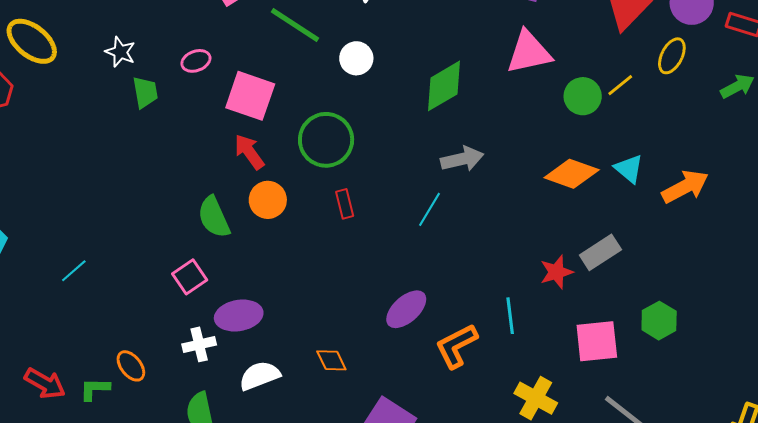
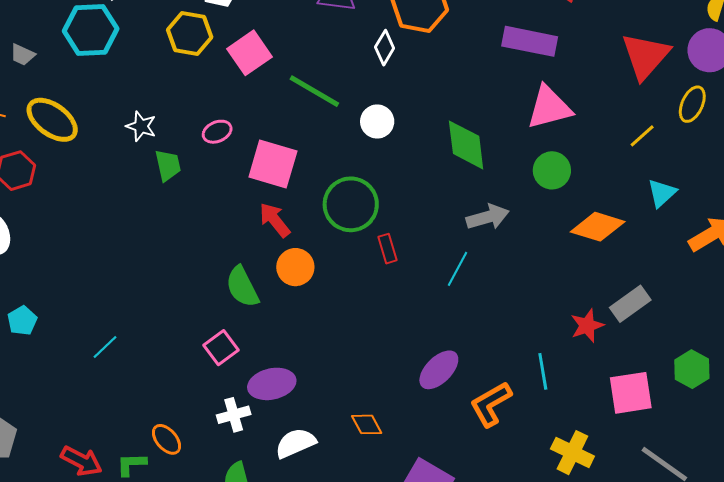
green diamond: (444, 86) -> (466, 145), turned -64
green circle: (583, 96) -> (552, 170), moved
cyan triangle: (629, 169) -> (662, 193), moved, turned 40
red rectangle: (345, 204) -> (388, 249), moved

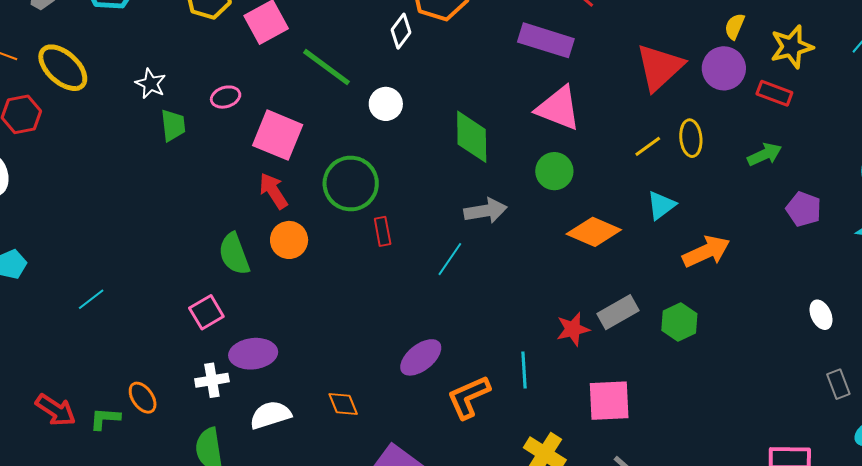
yellow ellipse: (692, 104) -> (691, 138), moved, turned -36
pink triangle: (549, 107) -> (558, 108), turned 30
green hexagon: (692, 369) -> (679, 322), moved

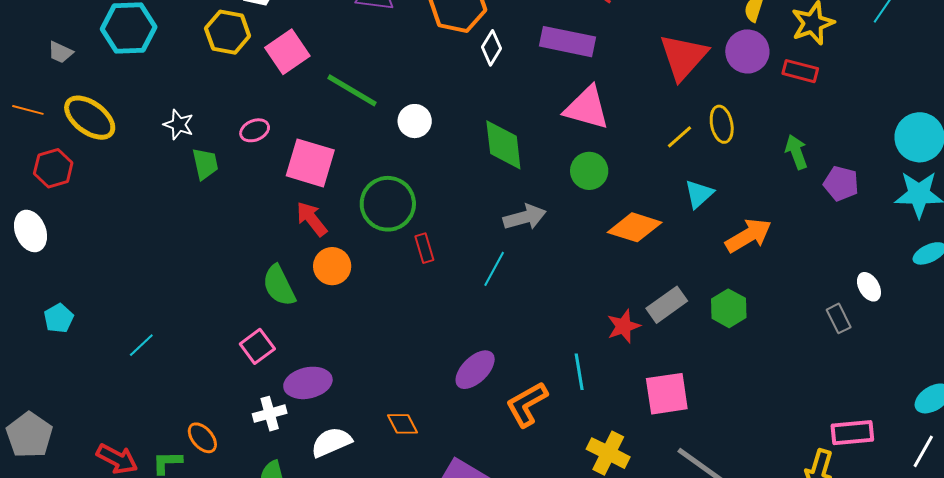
white diamond: (401, 31) -> (491, 48), moved
green arrow: (765, 154) -> (796, 152), moved, turned -80
gray rectangle: (838, 384) -> (839, 318), moved

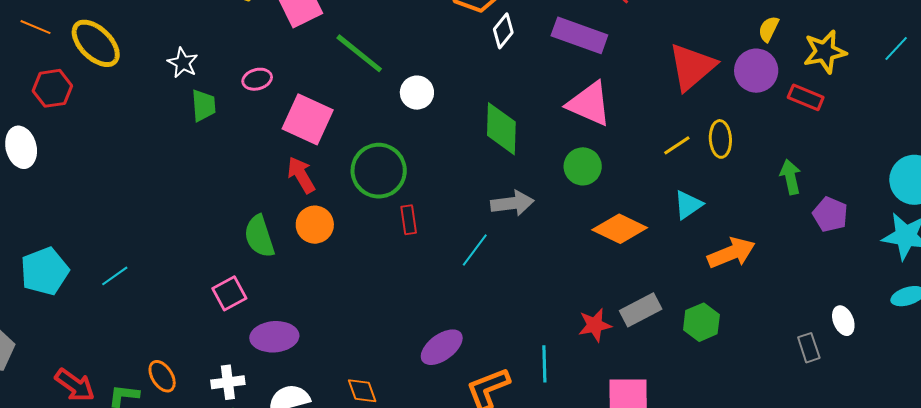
cyan pentagon: (59, 318) -> (45, 271), moved, size x1.6
white cross: (270, 414) -> (228, 382), moved

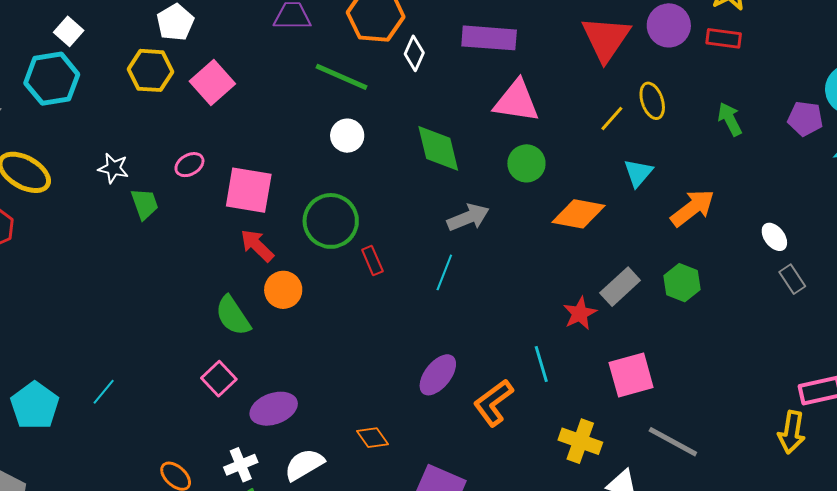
green line: (359, 53) -> (341, 77), moved
purple pentagon: (830, 214) -> (805, 119), moved
white ellipse: (843, 321) -> (774, 237), moved

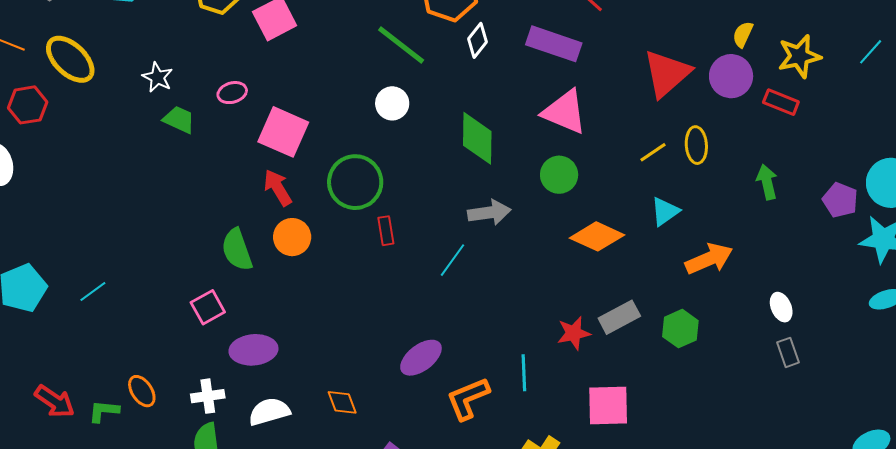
green trapezoid: (145, 204) -> (179, 120), turned -60

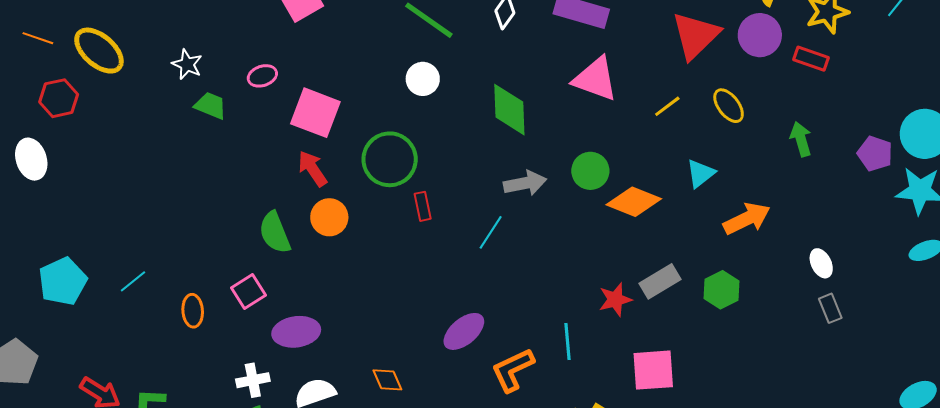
yellow ellipse: (696, 145) -> (729, 106), turned -30
yellow line: (653, 152) -> (667, 106), moved
green circle: (559, 175) -> (590, 171), moved
orange ellipse: (142, 391) -> (193, 311), moved, turned 32

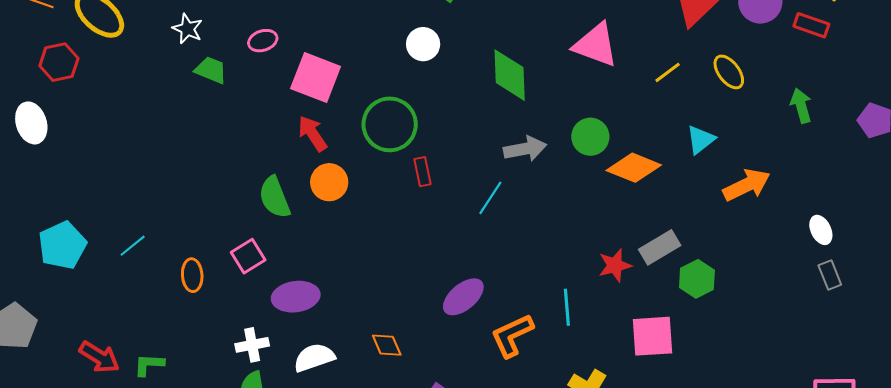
green hexagon: (721, 290) -> (697, 279), moved

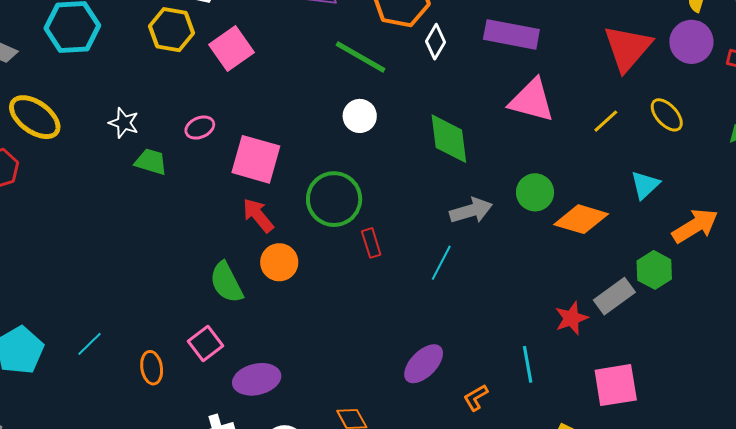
green hexagon: (697, 279) -> (654, 270), moved
orange L-shape: (512, 335) -> (476, 398), size x0.6

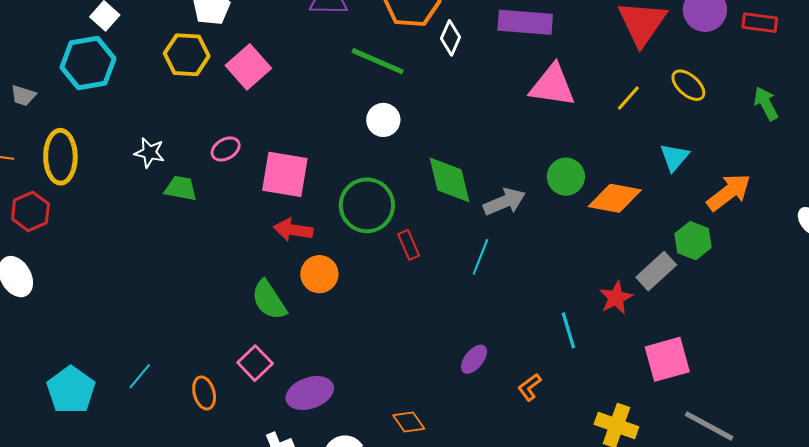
yellow ellipse: (35, 117) -> (60, 157), turned 60
green diamond: (449, 139) -> (450, 180), moved
red arrow: (258, 215) -> (293, 230), turned -36
purple ellipse: (424, 364) -> (474, 359), size x0.7
cyan line: (528, 364) -> (568, 330), moved

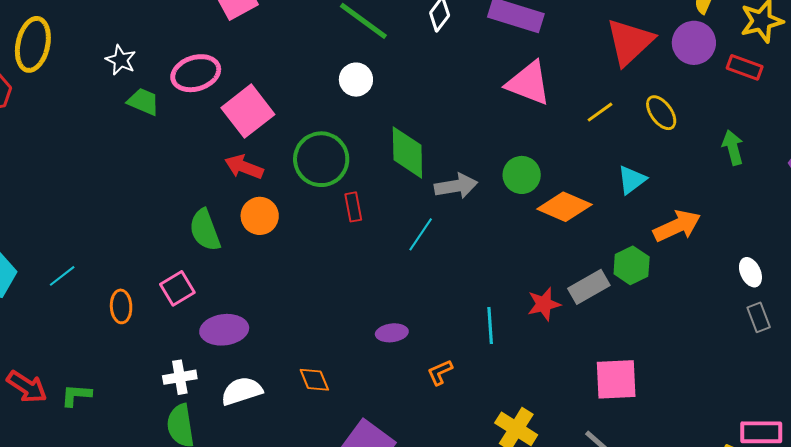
pink ellipse: (226, 149) -> (196, 73), size x1.6
pink square: (285, 174) -> (248, 111), turned 30
purple ellipse: (474, 359) -> (392, 333), turned 32
pink square: (667, 359) -> (616, 379), moved

